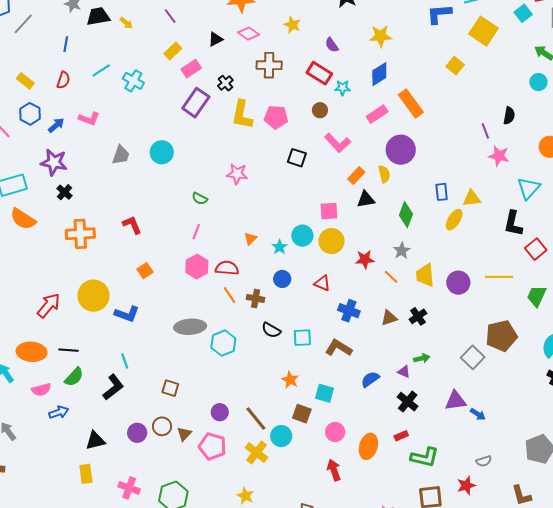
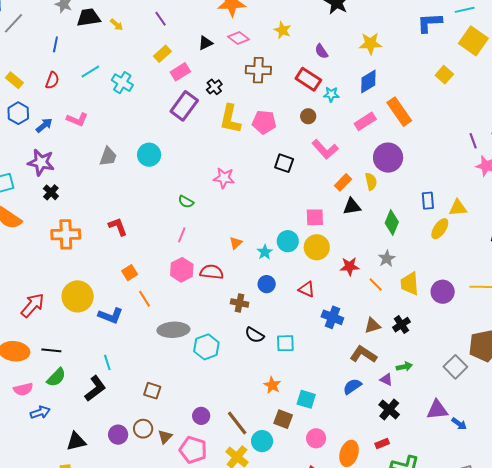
orange line: (229, 295) -> (145, 299), moved
brown L-shape: (339, 348) -> (363, 354), moved

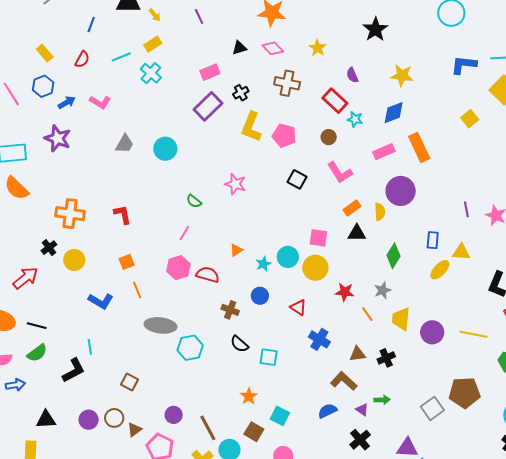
yellow rectangle: (162, 54) -> (153, 44), moved
purple line: (473, 141) -> (466, 209), moved
black cross: (51, 192) -> (49, 248), moved
yellow circle: (78, 296) -> (74, 260), moved, size x0.7

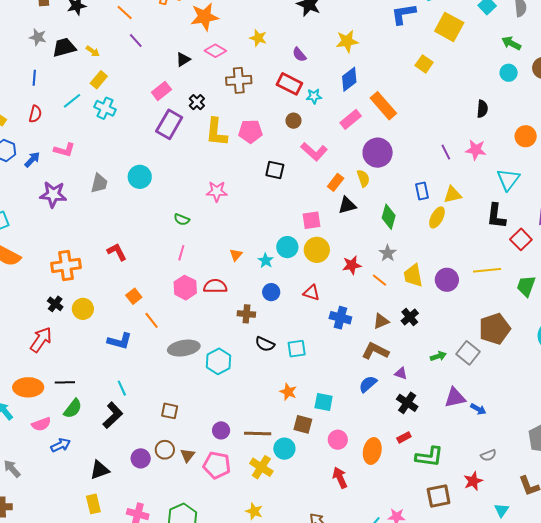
purple star: (58, 138) -> (53, 194), moved
green arrow: (382, 400) -> (438, 356), moved
brown line: (208, 428) -> (258, 433), turned -44

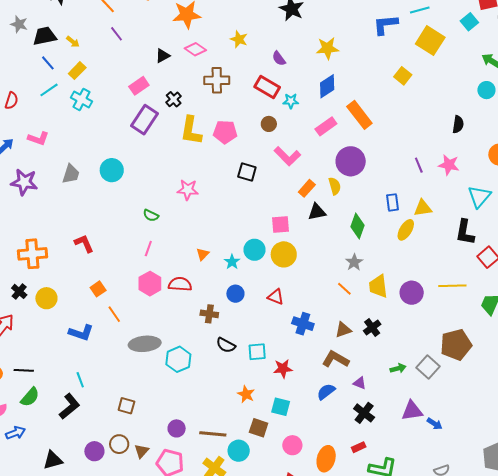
blue line: (34, 78) -> (48, 63), moved, turned -49
red star: (352, 265) -> (283, 369), moved

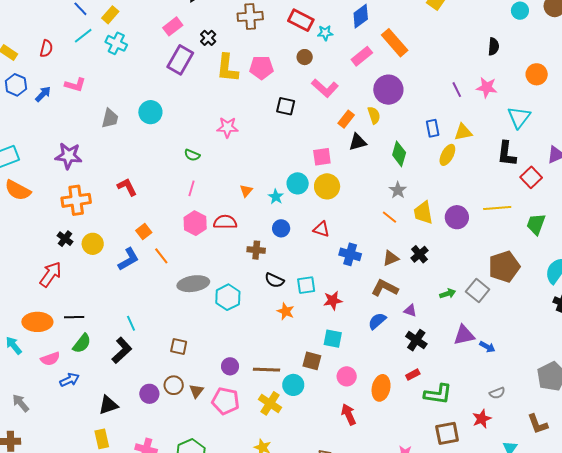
purple star: (24, 182) -> (69, 156), moved
blue L-shape: (81, 333) -> (128, 259), moved, turned -45
orange star: (246, 394) -> (286, 311), moved

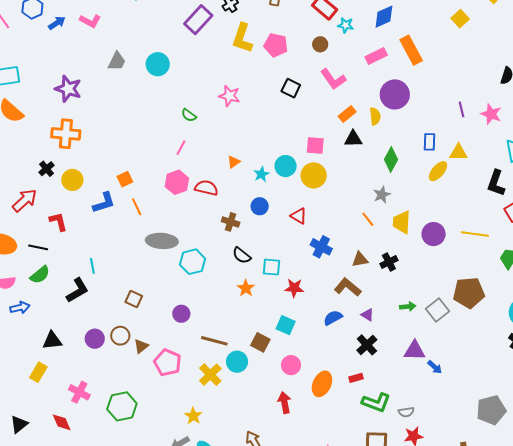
red L-shape: (127, 187) -> (58, 222), moved
purple circle: (230, 366) -> (181, 314), moved
gray semicircle: (497, 393) -> (406, 412), moved
yellow rectangle: (102, 439) -> (38, 372), turned 30

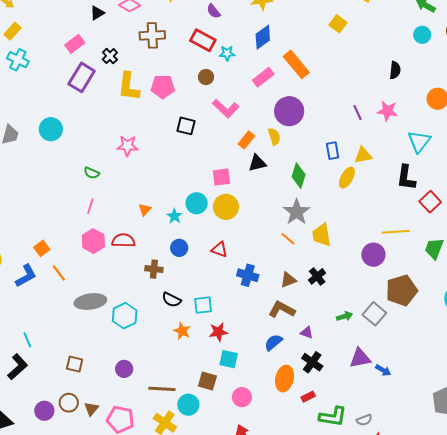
gray star: (382, 195) -> (297, 212), size x1.5
purple circle: (434, 234) -> (373, 255), moved
red star: (294, 288) -> (218, 332), moved
orange ellipse: (322, 384) -> (284, 379), moved

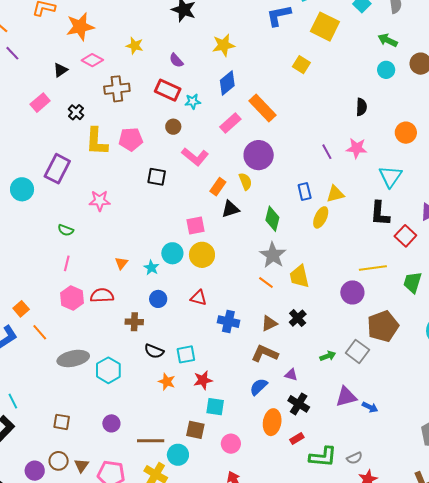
purple rectangle: (82, 77) -> (57, 169), moved

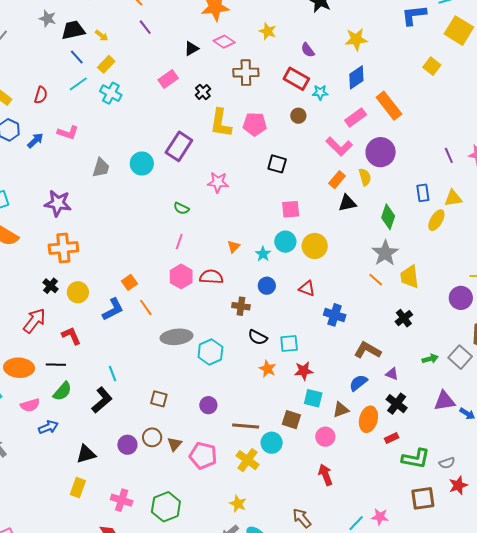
pink L-shape: (195, 157) -> (339, 146), moved
pink square: (195, 225) -> (291, 209), moved
brown triangle: (269, 323) -> (341, 410), moved

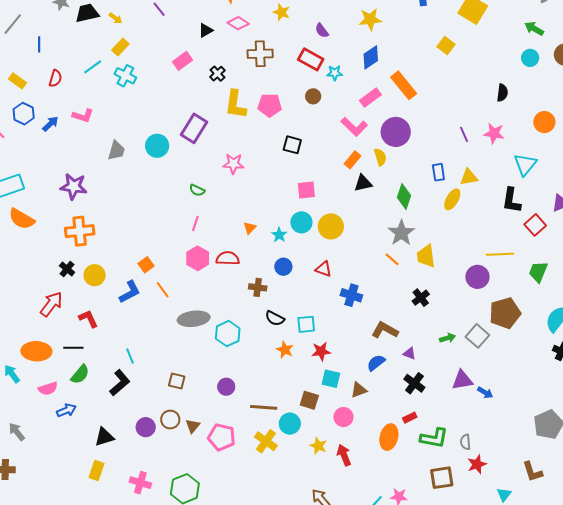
blue line: (77, 57) -> (39, 44), moved, turned 42
orange ellipse: (368, 419) -> (389, 437), moved
gray semicircle: (447, 463) -> (465, 442), turned 105
yellow star: (238, 504) -> (318, 446), moved

